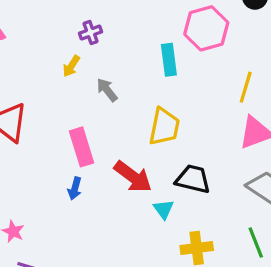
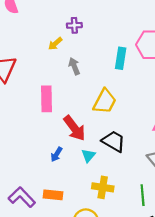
blue arrow: (75, 188) -> (56, 154), moved

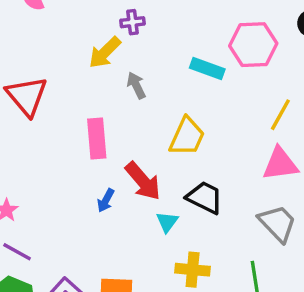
yellow arrow: (55, 44) -> (105, 52), size x1.5
cyan rectangle: (121, 58) -> (207, 68), turned -75
blue arrow: (56, 154) -> (106, 200), moved

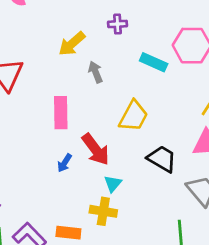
purple cross: (132, 22) -> (118, 24), moved
black trapezoid: (205, 197) -> (162, 159), moved
yellow cross: (193, 270) -> (103, 211), moved

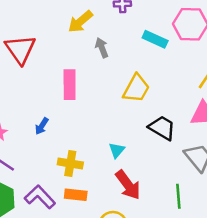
red arrow: (96, 149) -> (128, 185), moved
blue arrow: (65, 163) -> (42, 126), moved
yellow cross: (103, 211) -> (70, 163), moved

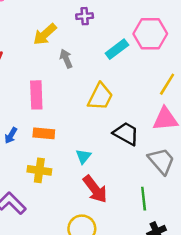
cyan rectangle: (155, 39) -> (117, 49), turned -60
orange rectangle: (76, 195) -> (44, 133), moved

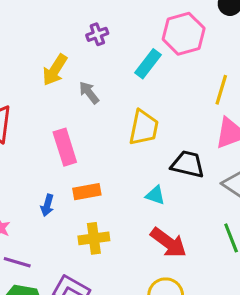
cyan triangle: (83, 156) -> (155, 195), moved, turned -35

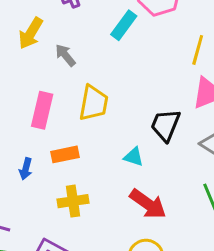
yellow trapezoid: (144, 128) -> (94, 103), moved
pink rectangle: (65, 147) -> (42, 110), turned 32
black trapezoid: (188, 164) -> (165, 125), turned -80

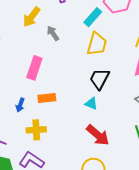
yellow trapezoid: (94, 103) -> (97, 44), moved
black trapezoid: (165, 125) -> (99, 79), moved
yellow cross: (73, 201) -> (36, 130), moved

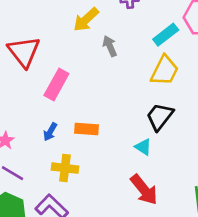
pink rectangle: (34, 68) -> (56, 84), moved

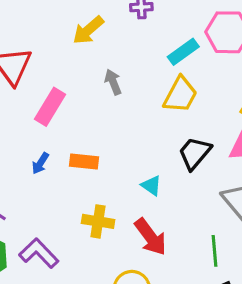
gray arrow: (110, 46) -> (113, 82), moved
black trapezoid: (160, 117) -> (195, 153), moved
yellow cross: (65, 168) -> (98, 221), moved

